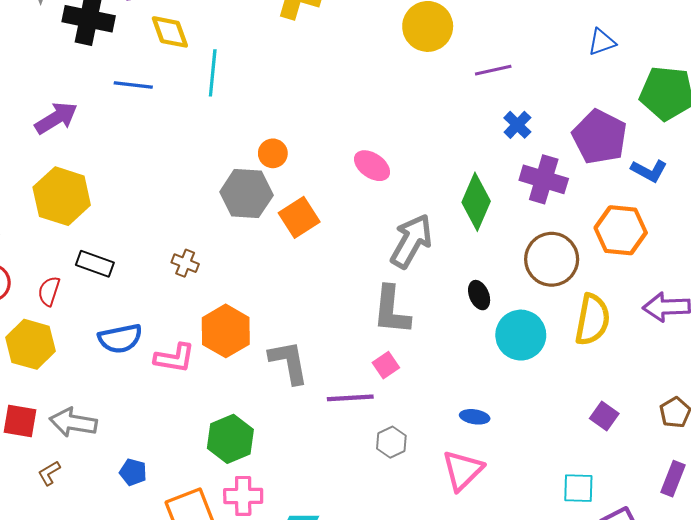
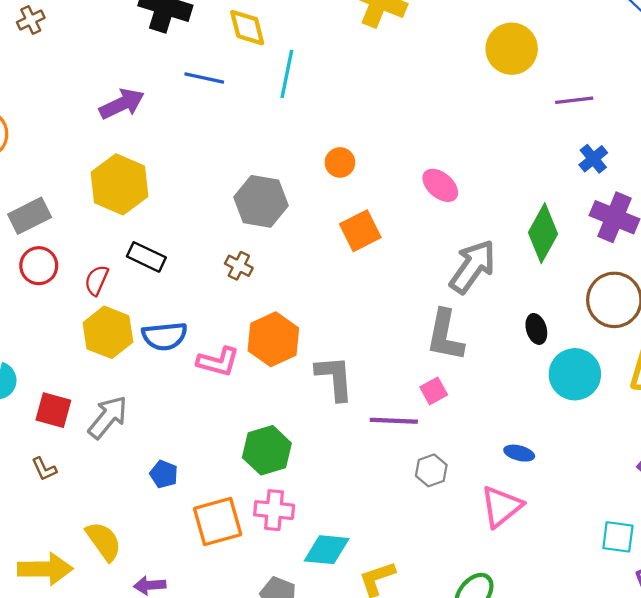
gray hexagon: (246, 194) -> (261, 201), moved
yellow hexagon: (30, 344) -> (108, 332), moved
gray arrow: (73, 422) -> (108, 417), turned 114
brown L-shape: (49, 473) -> (44, 469), moved, turned -90

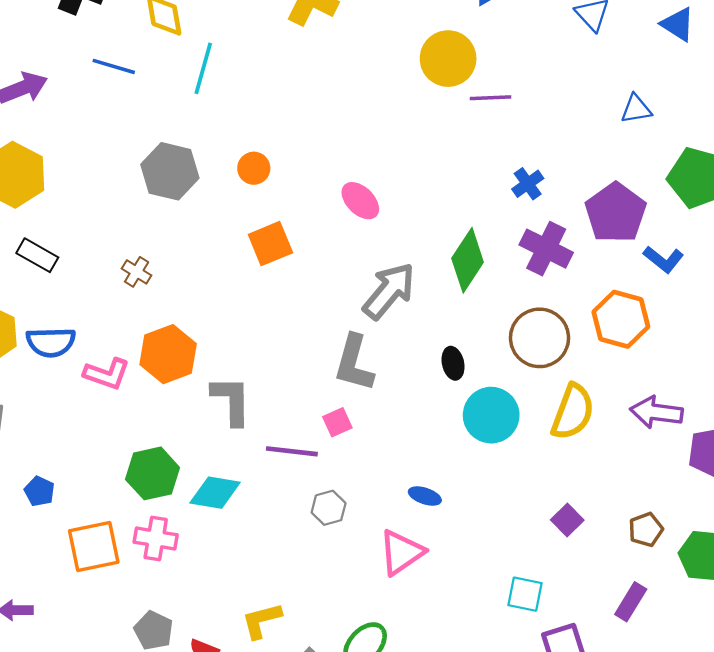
purple line: (574, 100) -> (490, 98), moved
gray hexagon: (261, 201) -> (170, 171), moved
cyan diamond: (327, 550) -> (215, 493), moved

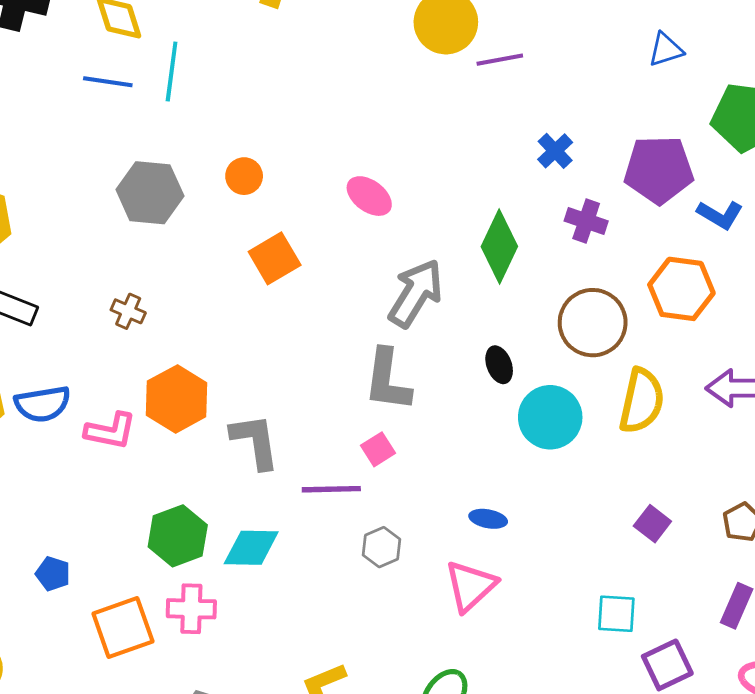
blue line: (114, 66) -> (108, 82), moved
purple pentagon: (616, 213) -> (659, 170), turned -30
purple cross: (546, 249) -> (586, 221), size x0.7

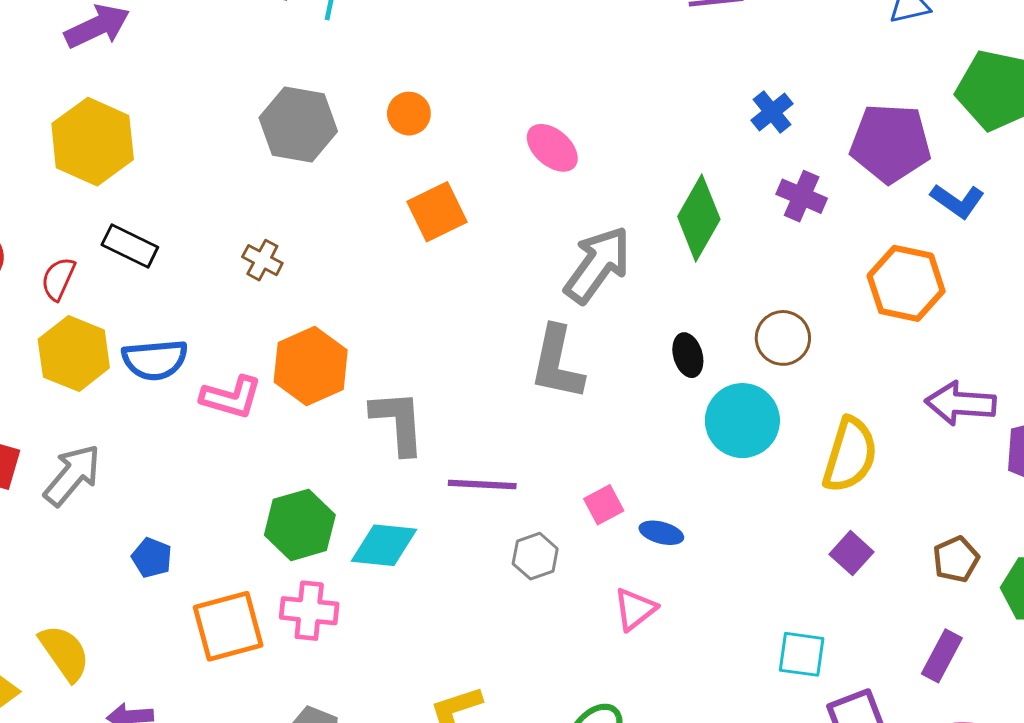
brown circle: (593, 323) -> (783, 338), moved, size x0.7
yellow semicircle: (642, 401) -> (850, 455), moved
pink square: (378, 449) -> (604, 505), moved
pink triangle: (470, 586) -> (635, 609), size x0.7

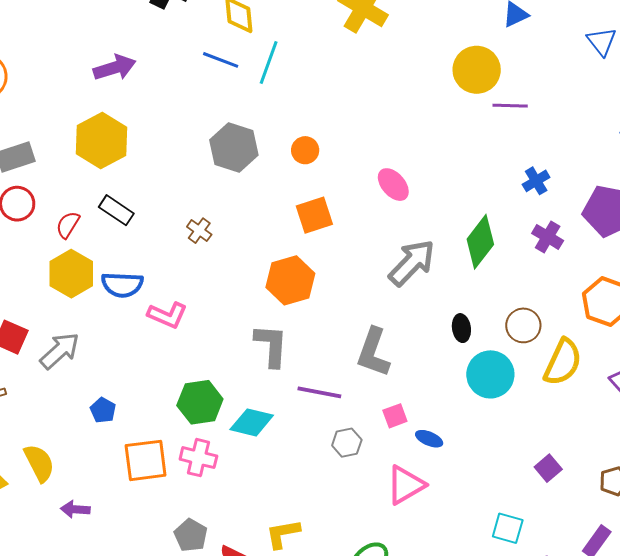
gray L-shape: (557, 363) -> (373, 352), moved
orange hexagon: (311, 366) -> (290, 280), moved
yellow semicircle: (850, 455) -> (563, 362), moved
pink triangle: (635, 609) -> (406, 485), size x1.4

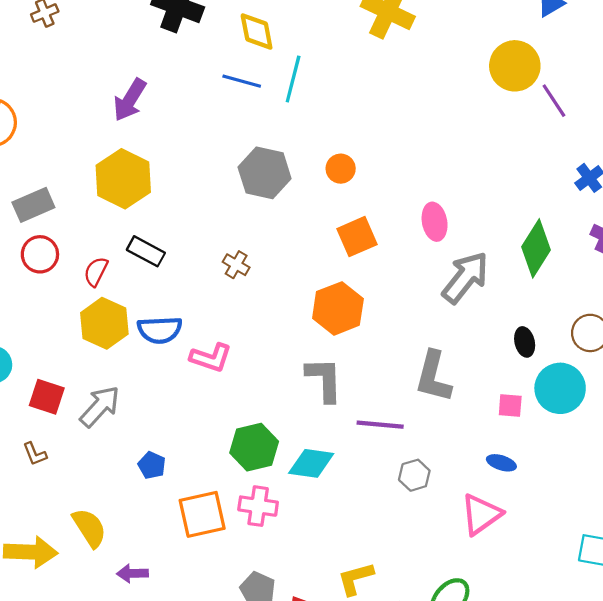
purple arrow: (115, 68) -> (130, 100), turned 144
purple line: (510, 106) -> (554, 101), turned 60
pink ellipse: (393, 185) -> (435, 222), moved, turned 36
pink square: (395, 416) -> (510, 405), moved, turned 30

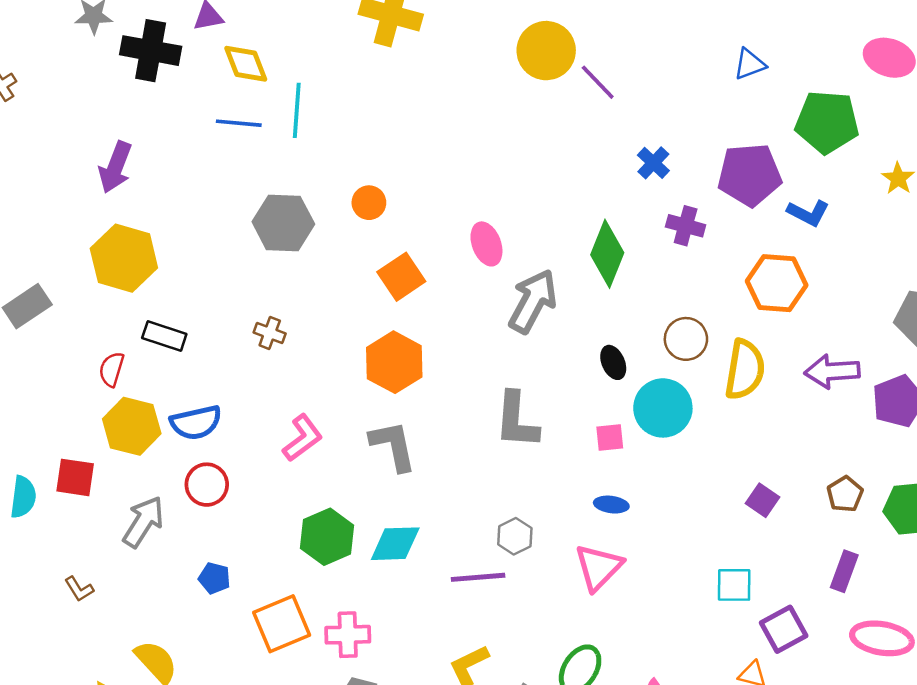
red circle: (40, 254) -> (207, 485), moved
pink L-shape: (211, 358) -> (302, 438), moved, turned -45
red square: (47, 397) -> (75, 477), moved
purple line: (380, 425) -> (478, 577), moved
pink cross: (258, 506) -> (348, 635), moved

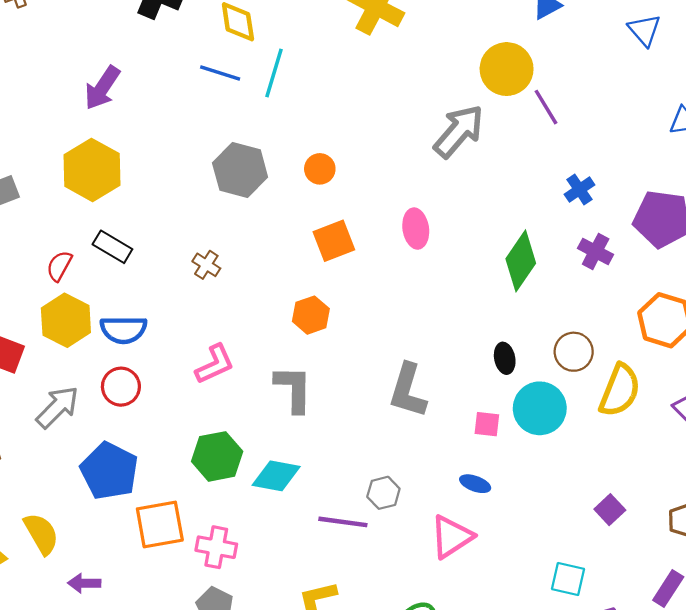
gray arrow: (533, 301) -> (459, 131), moved
orange hexagon: (394, 362) -> (311, 315), size x0.7
blue pentagon: (214, 578) -> (109, 471), size x2.0

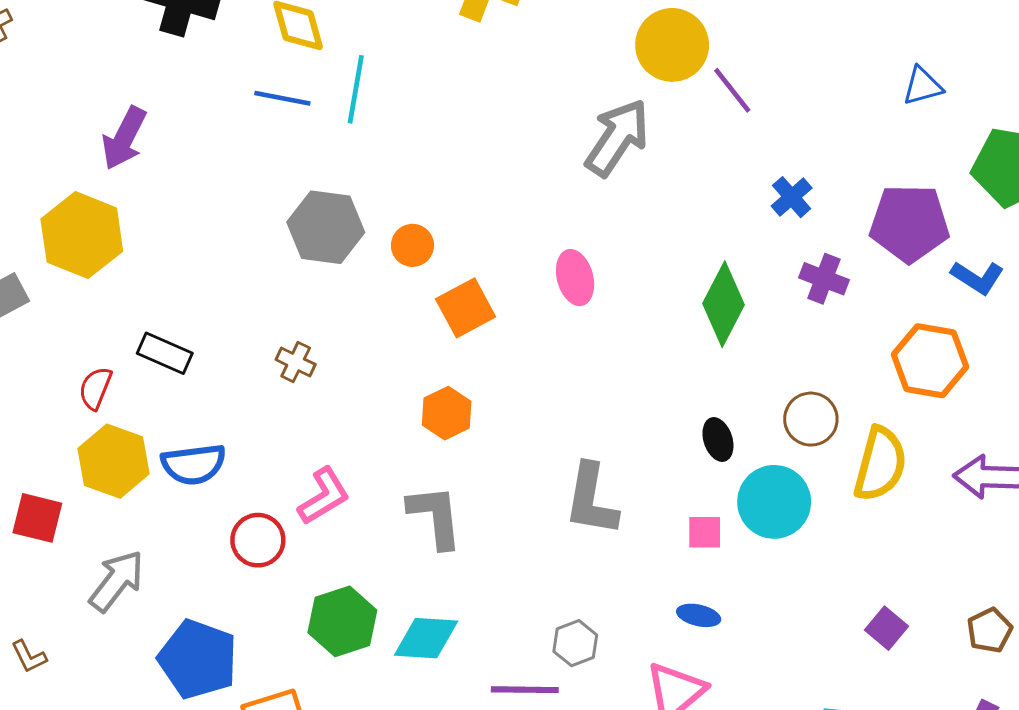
orange circle: (320, 169) -> (412, 245), moved
yellow hexagon: (92, 170) -> (82, 235), moved
red circle: (121, 387) -> (258, 540), moved

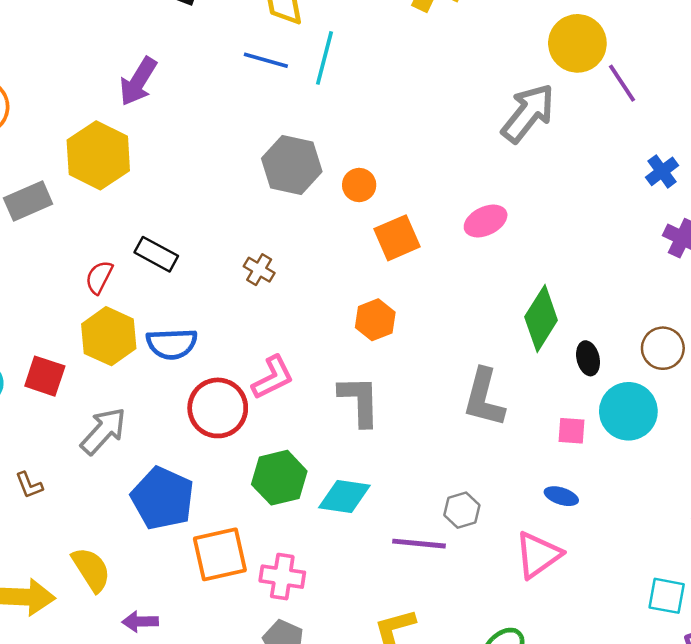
pink ellipse: (575, 278) -> (486, 221), turned 75
green diamond: (724, 304) -> (541, 318), moved
red circle: (258, 540) -> (218, 408), size x1.4

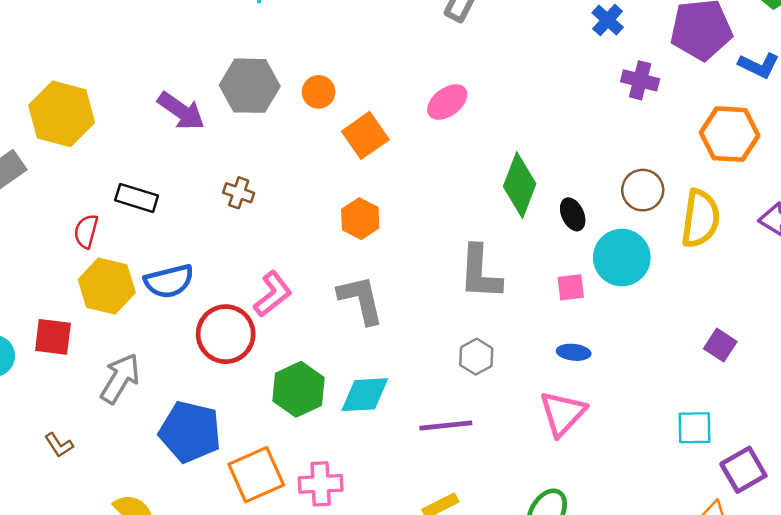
purple arrow: (138, 81) -> (181, 111), moved, turned -75
gray hexagon: (462, 510) -> (476, 357), moved

